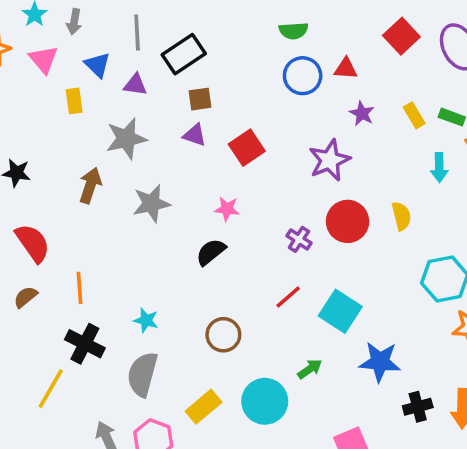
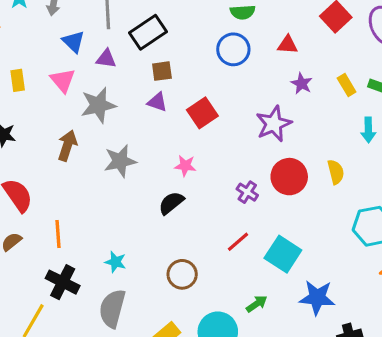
pink triangle: (44, 60) -> (63, 80), moved
blue circle: (303, 76) -> (233, 49), moved
yellow rectangle: (74, 101) -> (18, 80), moved

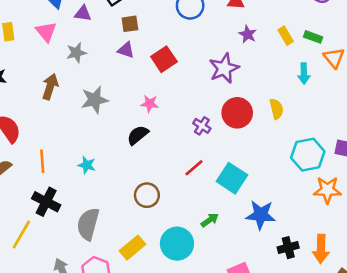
gray star: (98, 105) -> (76, 53), size x0.7
cyan star: (115, 262) -> (87, 165), moved

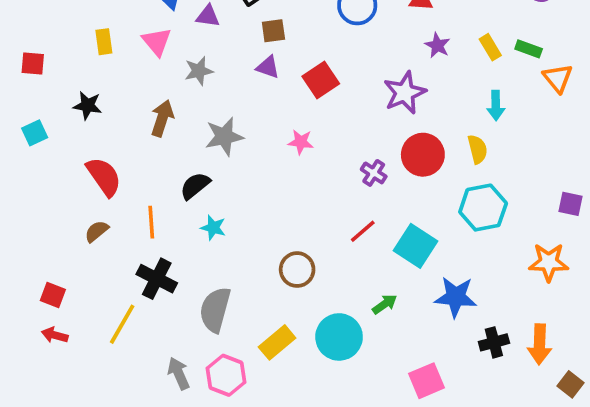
cyan arrow: (304, 74) -> (496, 105), moved
black semicircle: (138, 135) -> (195, 186), moved
cyan hexagon: (308, 155) -> (483, 208), moved

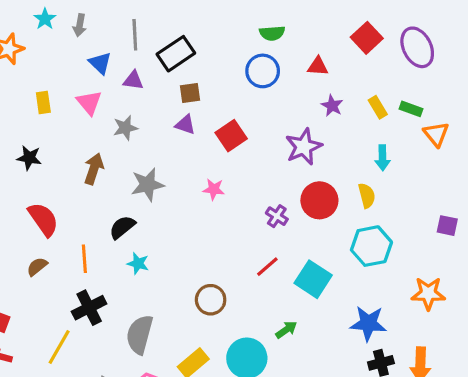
purple square: (571, 204) -> (447, 226), moved
black cross: (157, 279) -> (89, 308), turned 36
blue star: (456, 297) -> (368, 323), moved

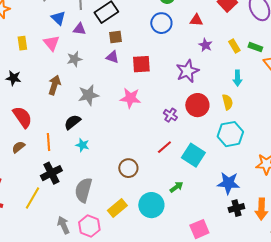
red square: (231, 136) -> (141, 64), turned 30
pink star: (214, 189) -> (130, 98), size x1.5

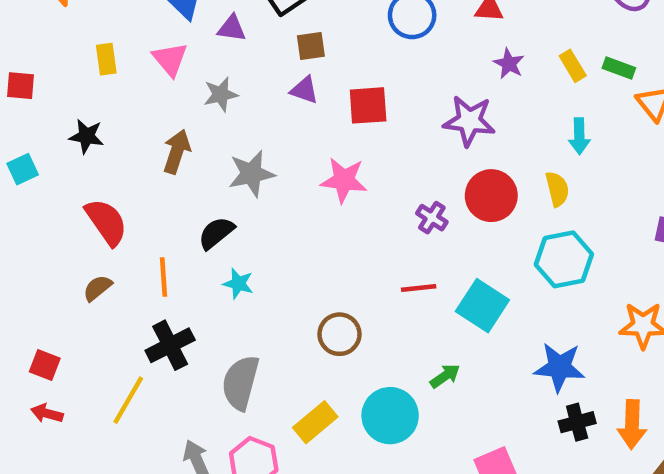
purple star: (187, 71) -> (469, 121), turned 30
red line: (164, 147) -> (419, 288), turned 35

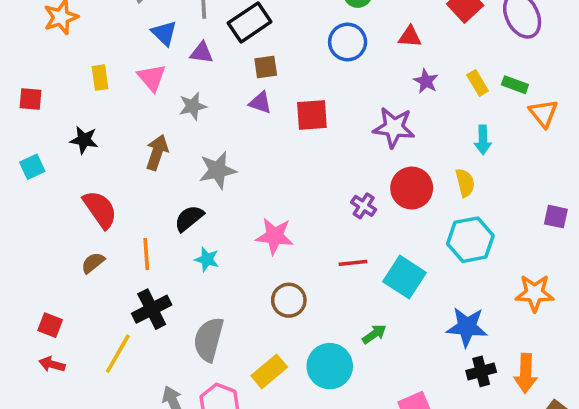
pink star: (344, 180) -> (275, 236), moved

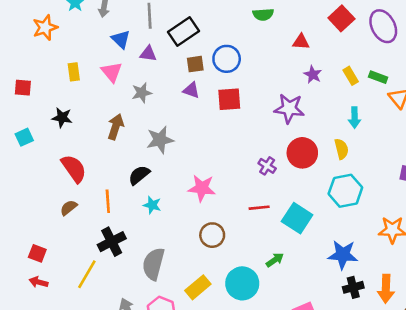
blue circle: (348, 42) -> (227, 59), moved

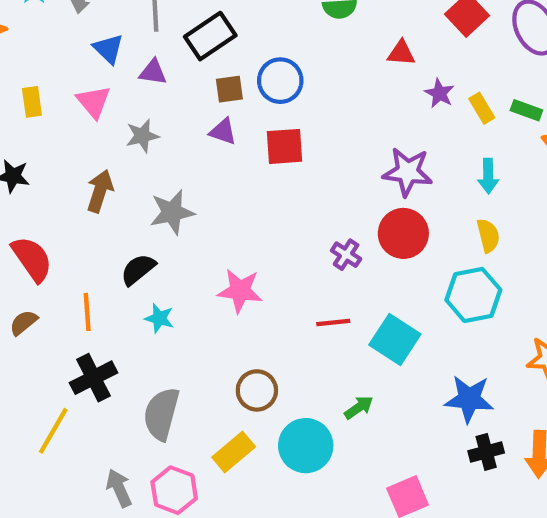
purple star: (313, 75) -> (439, 93), moved
purple star: (289, 108) -> (408, 172), moved
yellow semicircle: (341, 149) -> (488, 236), moved
brown circle: (212, 235) -> (257, 390), moved

